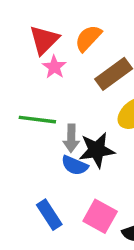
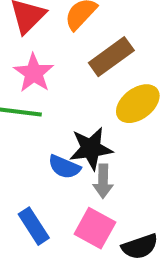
pink star: (54, 67) -> (34, 73), moved, size x1.4
gray arrow: (71, 138) -> (103, 181), moved

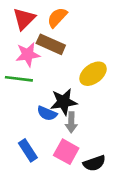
brown rectangle: (111, 57) -> (51, 44), moved, turned 60
pink star: (34, 73) -> (28, 55), turned 30

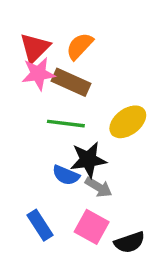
pink star: (28, 55) -> (38, 74), moved
green line: (19, 79) -> (66, 124), moved
gray arrow: (71, 122) -> (99, 187), turned -60

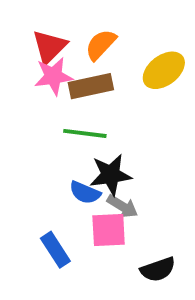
brown rectangle: (71, 82) -> (91, 86), turned -36
yellow ellipse: (128, 122) -> (164, 70), moved
pink square: (92, 227) -> (109, 230), moved, turned -32

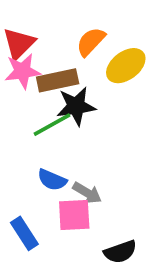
orange semicircle: (101, 45) -> (91, 42), moved
green line: (85, 133) -> (52, 125), turned -36
black star: (111, 175) -> (76, 106), moved

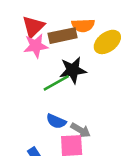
orange semicircle: (91, 42) -> (83, 25), turned -135
brown rectangle: (58, 80) -> (63, 36), moved

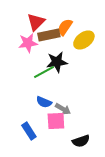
orange semicircle: (83, 25) -> (65, 27), turned 126
red triangle: (33, 27) -> (36, 22), moved

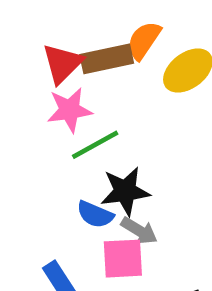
red triangle: (36, 22) -> (63, 64), moved
pink star: (28, 43) -> (70, 110), moved
black star: (57, 62) -> (125, 191), moved

